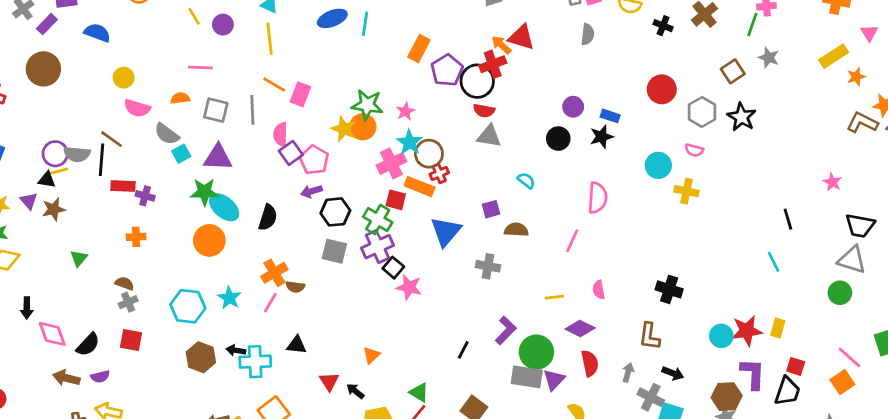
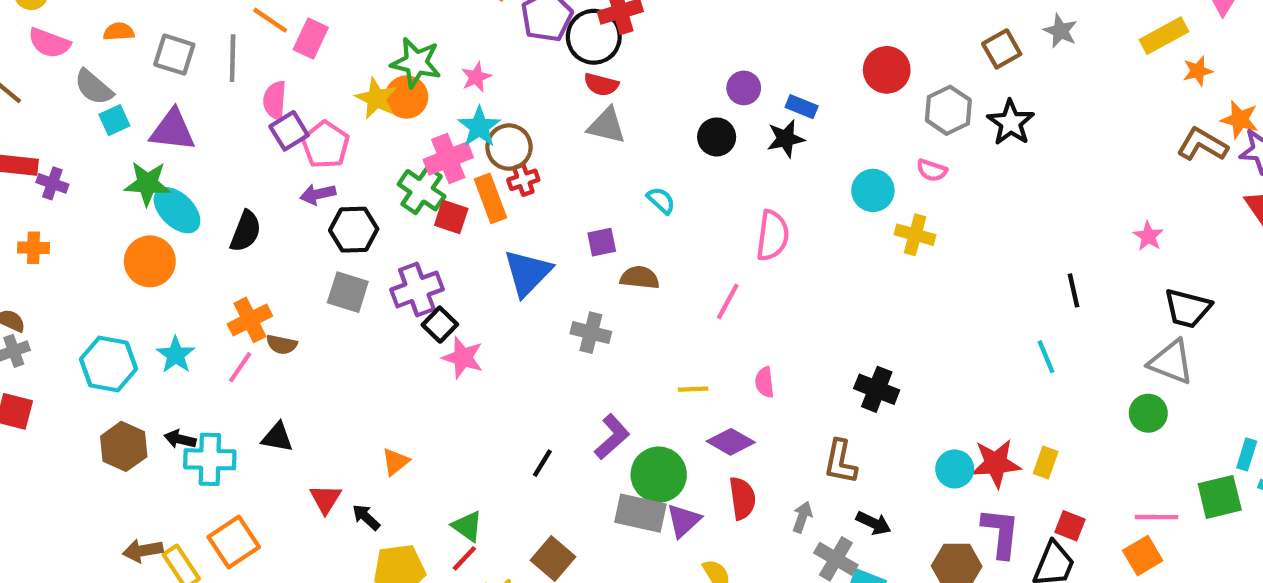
orange rectangle: (420, 187) -> (490, 198), turned 44
green cross: (378, 220) -> (422, 190), moved
pink line: (849, 357) -> (1157, 517), turned -45

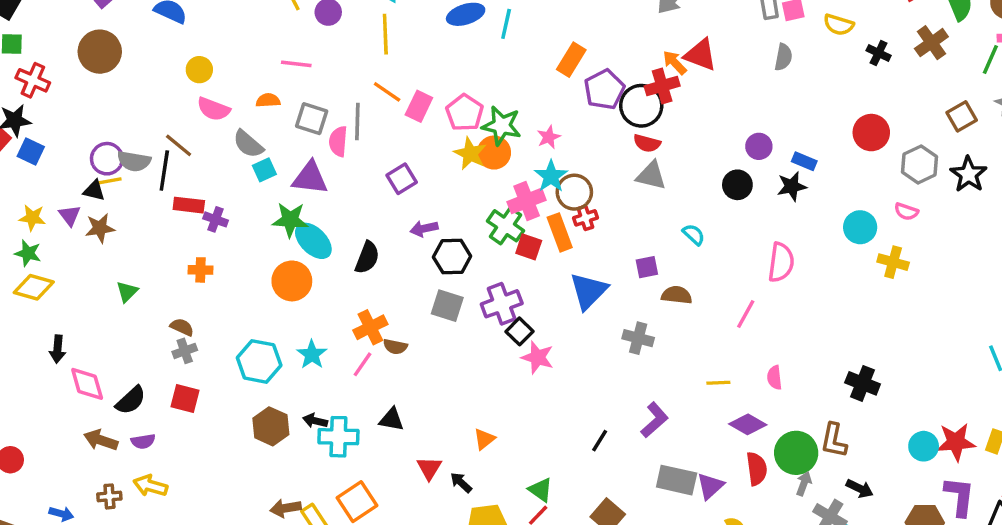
pink semicircle: (275, 100) -> (338, 141), moved
pink pentagon: (325, 145) -> (465, 113), moved
green circle: (659, 475) -> (796, 453), moved

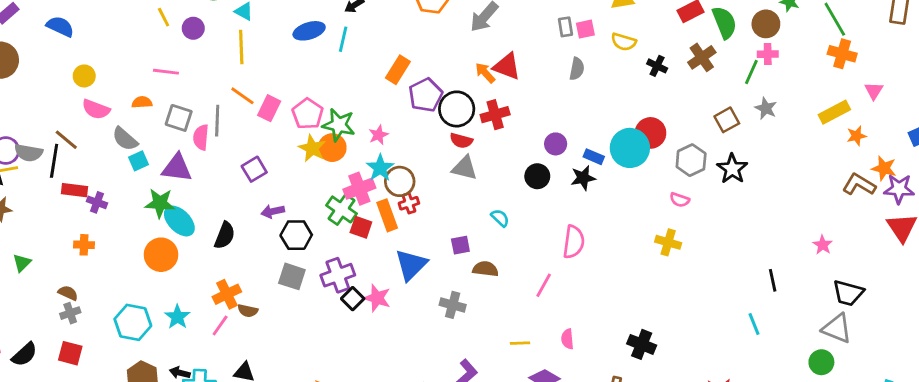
red cross: (662, 86) -> (495, 115), moved
cyan circle: (860, 227) -> (630, 148), moved, size x1.4
pink star: (537, 357) -> (377, 298), moved

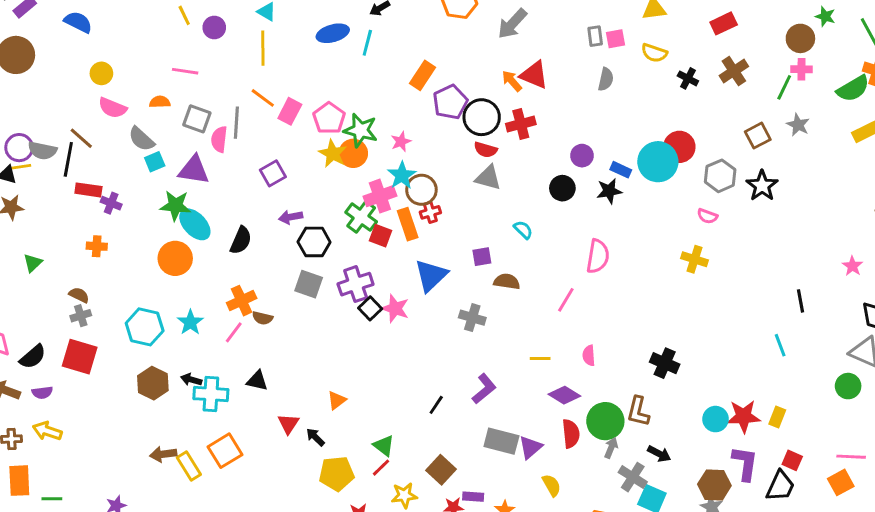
green semicircle: (724, 22) -> (853, 89), moved, turned 80
red square: (70, 353) -> (80, 357), size x1.4

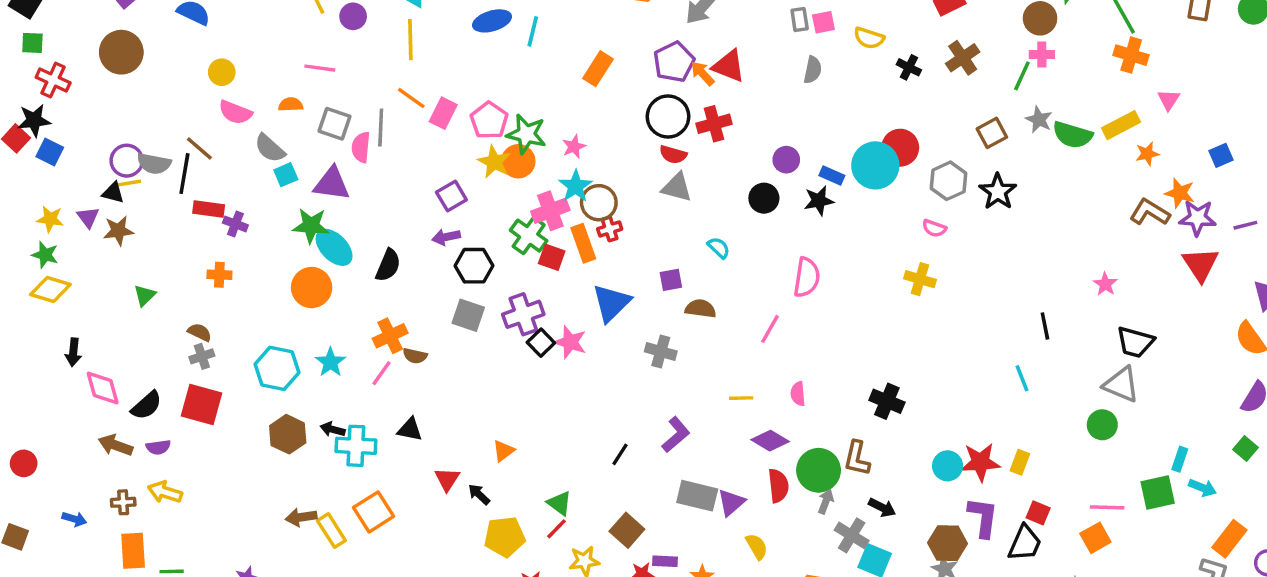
green semicircle: (853, 89) -> (1073, 135), moved, turned 48
purple pentagon: (450, 102) -> (674, 62), moved
purple square: (273, 173) -> (451, 196), moved

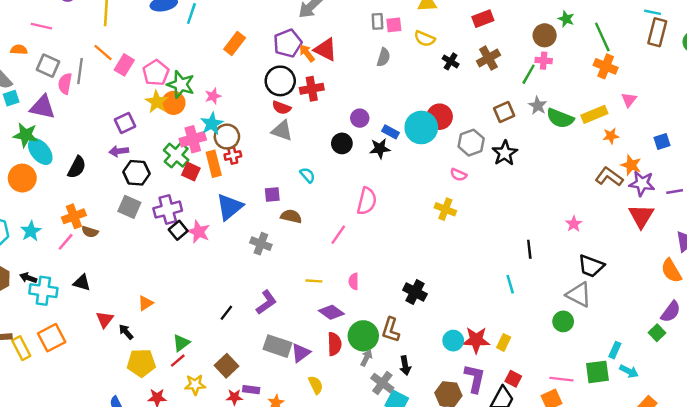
green square: (1245, 448) -> (657, 333), moved
green triangle: (559, 503) -> (181, 343), turned 42
black arrow: (882, 508) -> (405, 366), turned 48

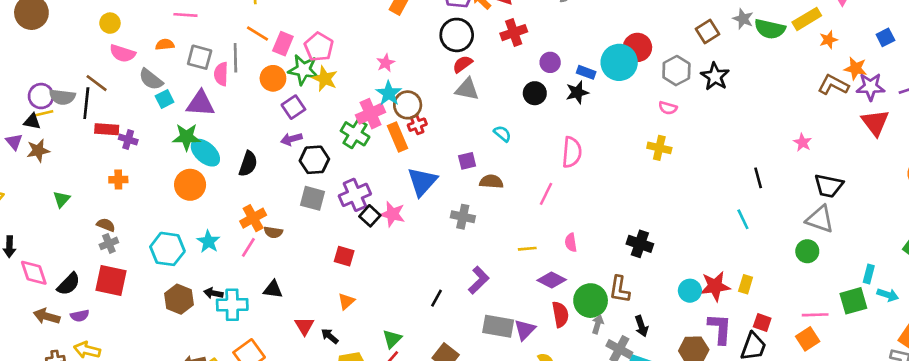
green star: (181, 85) -> (303, 70), moved
red cross: (312, 89) -> (514, 33), moved
orange circle: (173, 103) -> (273, 78), moved
red semicircle: (281, 108) -> (463, 64), turned 132
red square: (191, 172) -> (344, 256), moved

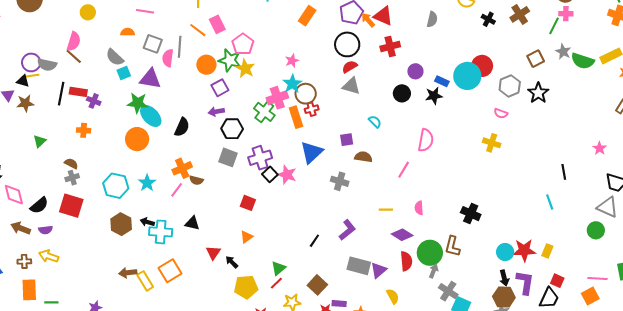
pink rectangle: (283, 44) -> (217, 24), moved, turned -54
pink semicircle: (123, 53) -> (74, 41), moved, turned -96
black line: (86, 103) -> (61, 94), moved
black arrow: (641, 326) -> (504, 278), moved

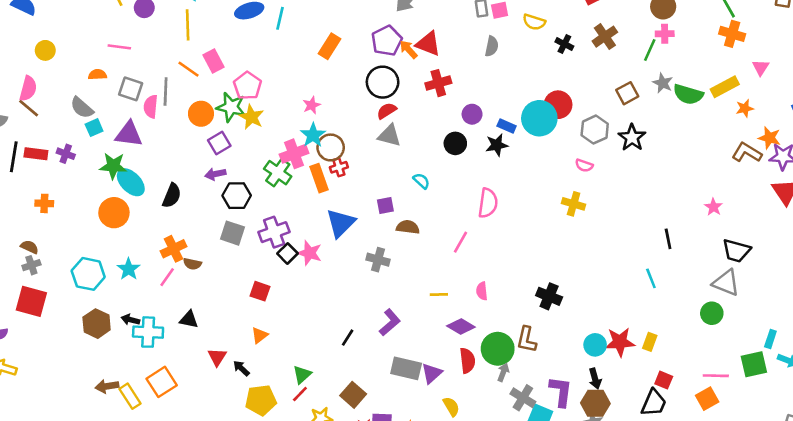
purple cross: (94, 101) -> (66, 154), moved
purple L-shape: (525, 282) -> (561, 391), moved

